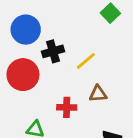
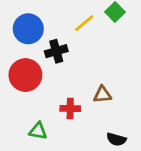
yellow line: (86, 61) -> (84, 23), moved

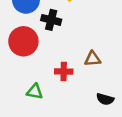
black cross: (56, 51) -> (51, 20), turned 30

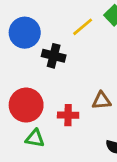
red circle: (23, 41) -> (26, 105), moved

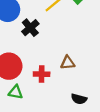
black cross: (54, 56) -> (30, 28), turned 36

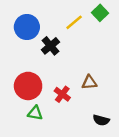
red cross: (42, 74) -> (62, 94), turned 35

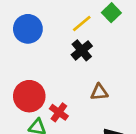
black cross: (50, 46) -> (82, 50), moved
red cross: (62, 94) -> (59, 112), moved

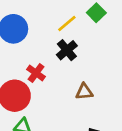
red cross: (59, 112) -> (36, 73), moved

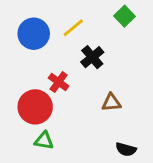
yellow line: (67, 23) -> (73, 28), moved

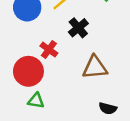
brown triangle: (111, 103) -> (95, 67), size x1.5

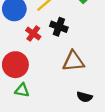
black cross: (78, 28) -> (59, 27), turned -30
red cross: (49, 50) -> (33, 33), moved

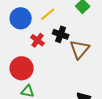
brown triangle: (73, 61) -> (80, 49), moved, turned -45

